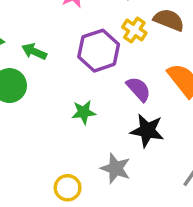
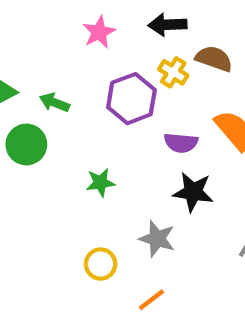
purple semicircle: (139, 89) -> (181, 143), turned 140
green star: (84, 112) -> (100, 183), moved

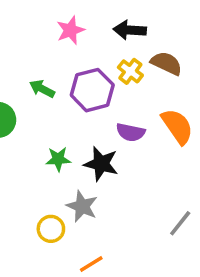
green arrow: (54, 103) -> (42, 89), moved
black star: (193, 192) -> (101, 164), moved
gray star: (157, 239) -> (82, 206), moved

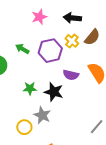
brown semicircle: (166, 63) -> (92, 37), turned 102

